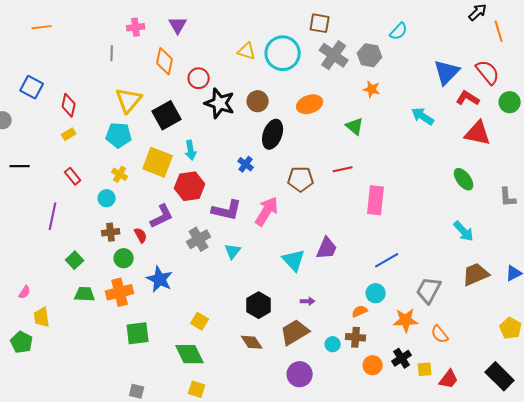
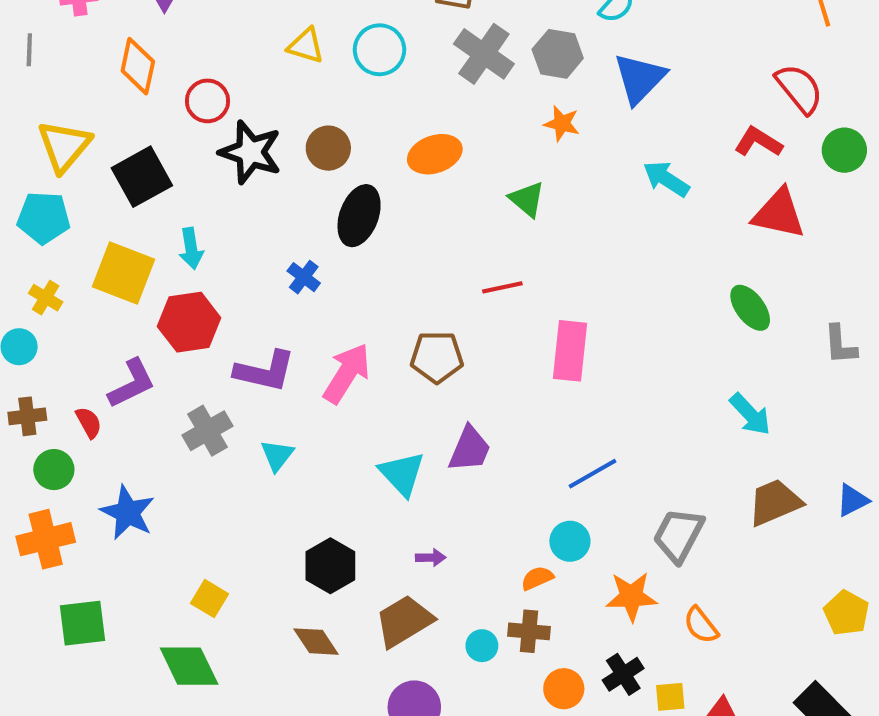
cyan circle: (283, 53) -> (379, 50), size x0.7
blue triangle: (447, 72) -> (640, 78), moved
brown pentagon: (301, 179) -> (437, 357), moved

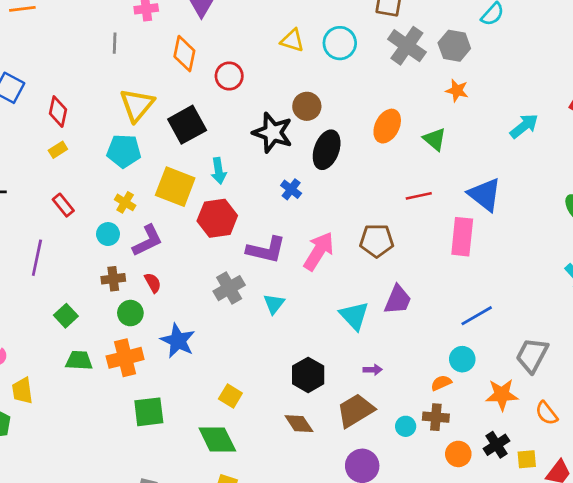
blue triangle: (640, 78) -> (485, 195), moved, turned -36
black star: (250, 152) -> (273, 133), moved
orange ellipse: (435, 154) -> (387, 126), moved, turned -44
cyan arrow: (666, 179) -> (524, 126), turned 108
purple L-shape: (132, 384) -> (148, 241), moved

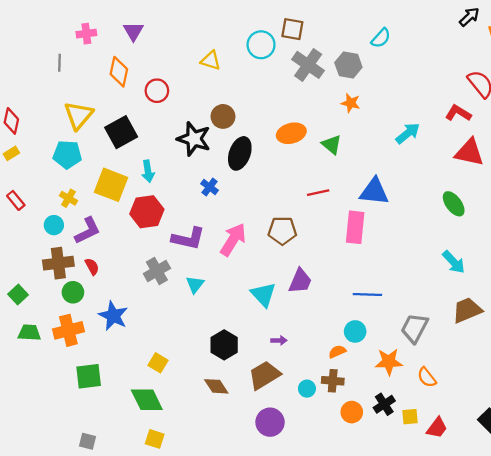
cyan circle: (340, 43) -> (261, 45), moved
orange ellipse: (387, 126) -> (291, 133), turned 48
blue triangle: (485, 195) -> (374, 191), turned -32
brown cross: (113, 279) -> (58, 263), size x1.5
blue line: (477, 316) -> (367, 295), turned 32

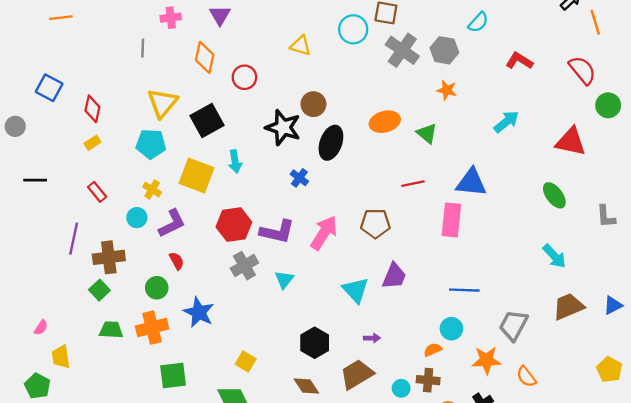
red L-shape: (458, 113) -> (519, 61), moved
red hexagon: (147, 212) -> (234, 225), moved
brown cross: (58, 263) -> (109, 257), moved

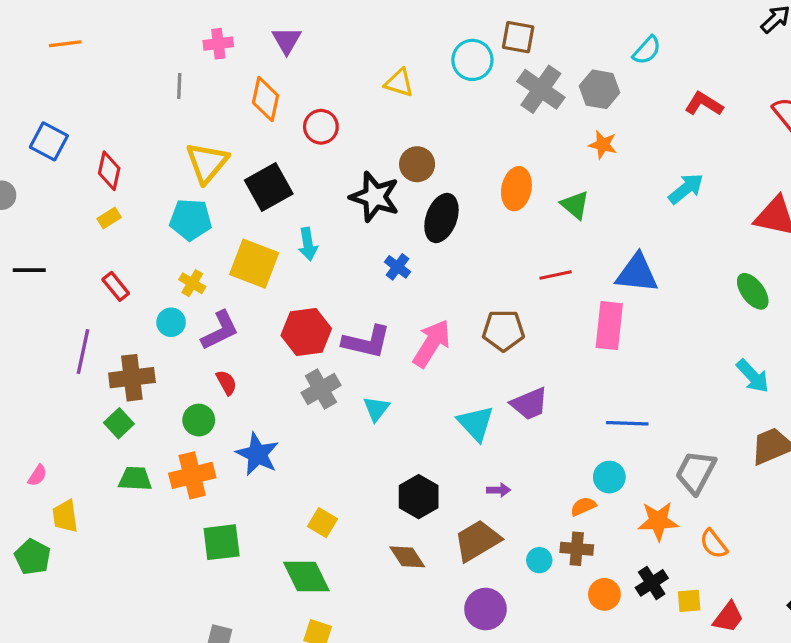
orange ellipse: (385, 122) -> (516, 189), turned -64
purple trapezoid: (394, 276) -> (529, 404), turned 44

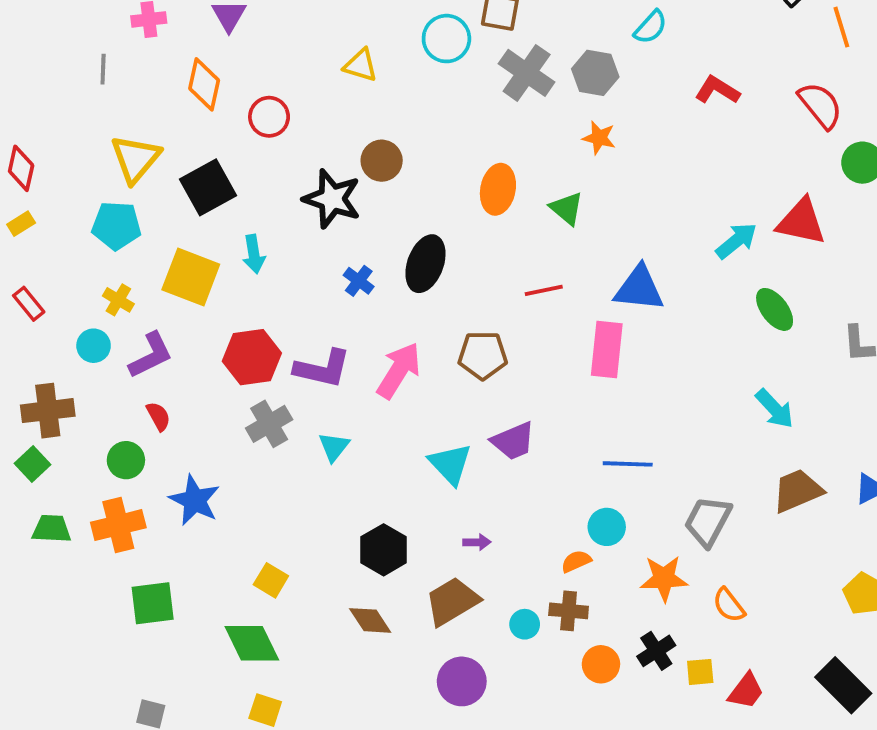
cyan arrow: (686, 189) -> (736, 241), moved
black ellipse: (441, 218) -> (425, 264), moved

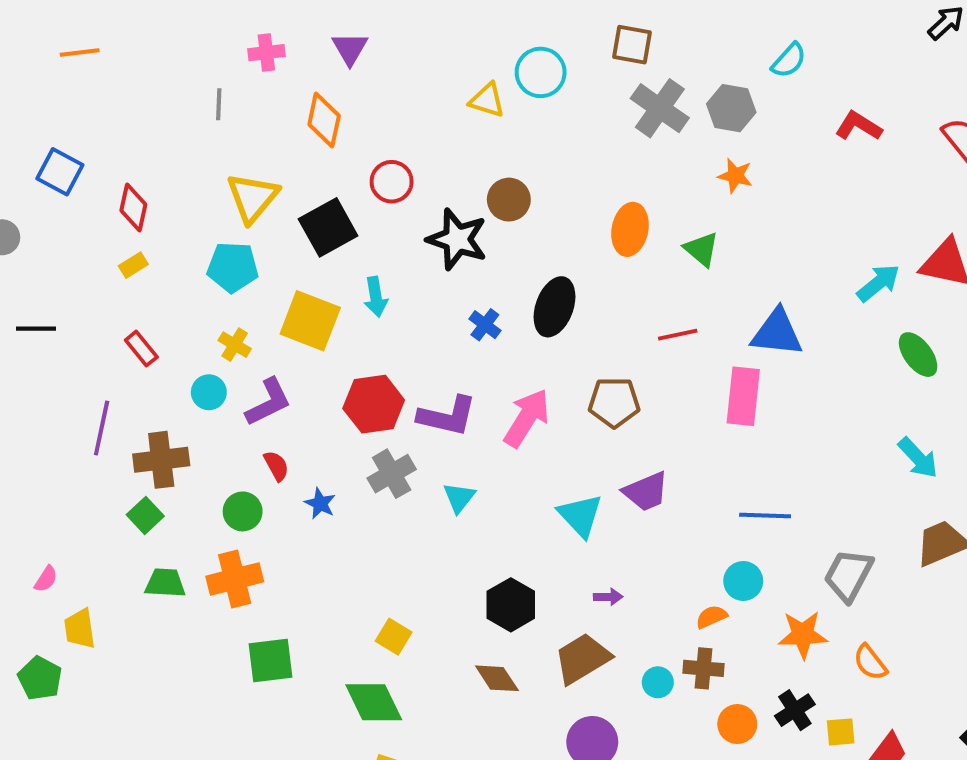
cyan circle: (446, 39) -> (541, 72), moved
red circle: (269, 117) -> (392, 182), moved
blue star: (195, 500) -> (320, 504), moved, size x0.6

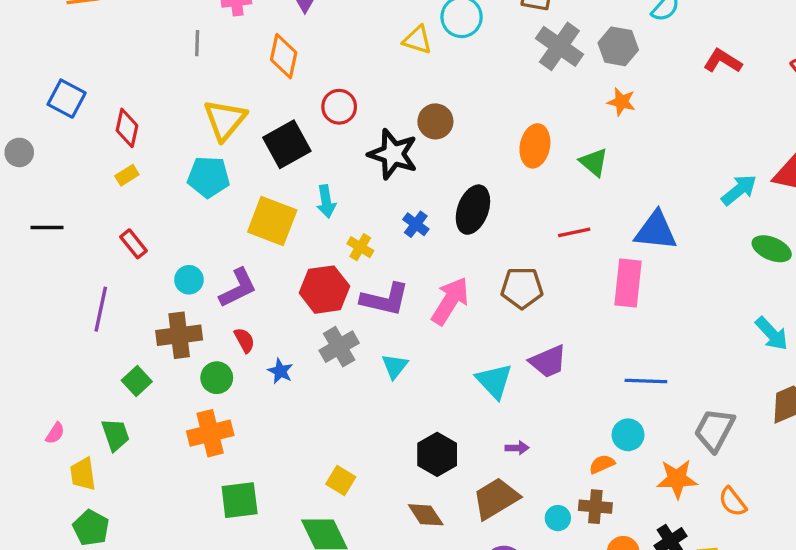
yellow cross: (235, 345) -> (360, 247), moved
green ellipse: (918, 355) -> (772, 249), turned -30
brown cross: (161, 460) -> (179, 335), moved
green trapezoid: (165, 583) -> (116, 435), moved, turned 68
green pentagon: (40, 678) -> (91, 528), moved

